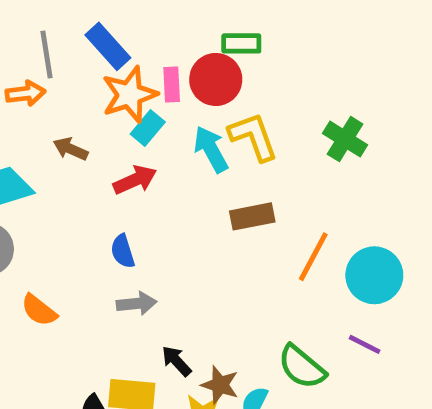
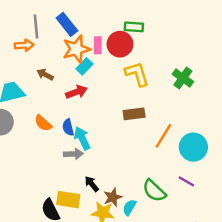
cyan arrow: (211, 149) -> (82, 138), moved
orange semicircle: (39, 310) -> (43, 123), moved
brown star: (220, 385) -> (113, 197), turned 30

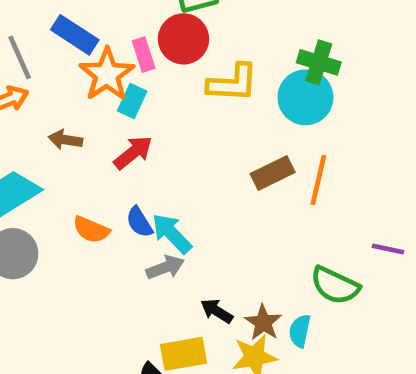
yellow L-shape: (137, 74) -> (233, 83), turned 128
brown rectangle: (134, 114) -> (273, 173), moved
cyan circle: (193, 147) -> (305, 97), moved

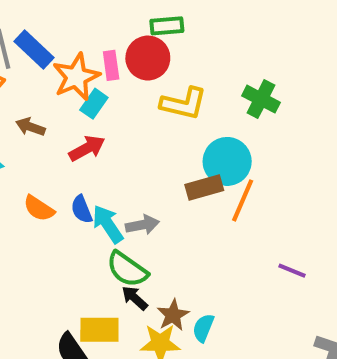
blue rectangle: (75, 35) -> (34, 50), moved
cyan circle: (305, 97) -> (227, 161), moved
gray arrow: (165, 267) -> (142, 225), moved
green semicircle: (335, 285) -> (127, 269), moved

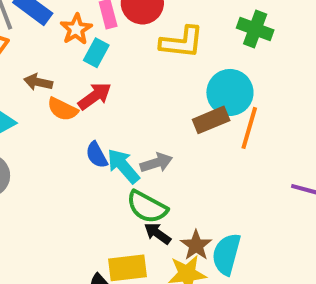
orange star: (76, 77) -> (76, 29), size x0.7
orange semicircle: (39, 208) -> (63, 109), moved
cyan semicircle: (203, 328) -> (226, 254), size x1.5

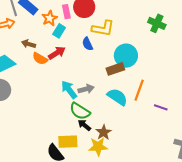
green cross: (255, 29) -> (157, 23), moved
orange line: (249, 128) -> (139, 90), moved
blue semicircle: (97, 155) -> (88, 44), moved
cyan semicircle: (226, 254) -> (117, 97), moved, turned 105

